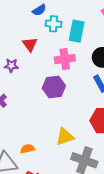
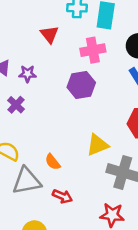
purple star: (11, 65) -> (27, 74), moved
orange semicircle: (27, 149) -> (53, 162), turned -112

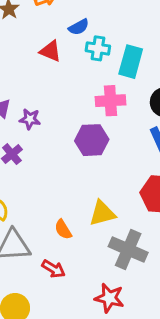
red triangle: (49, 34) -> (50, 51), moved, turned -36
orange semicircle: (53, 162) -> (63, 229), moved

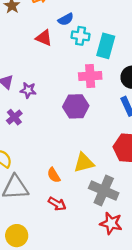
red arrow: (53, 269) -> (57, 204), moved
red star: (109, 298) -> (111, 223), moved

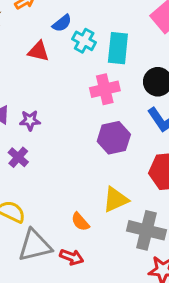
cyan cross: (81, 36) -> (84, 41), turned 30
purple hexagon: (76, 106) -> (114, 138), moved
red arrow: (57, 204) -> (72, 257), moved

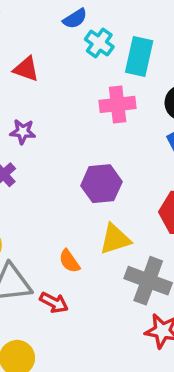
red triangle: (39, 51) -> (26, 69), moved
purple hexagon: (114, 138) -> (101, 184), moved

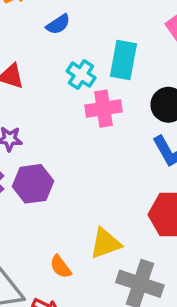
cyan cross: (99, 43) -> (81, 75), moved
purple hexagon: (101, 184) -> (33, 184), moved

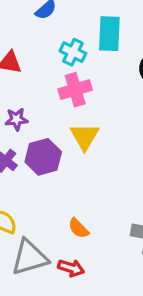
pink cross: (103, 109) -> (75, 90), moved
yellow triangle: (105, 243) -> (84, 136), moved, turned -32

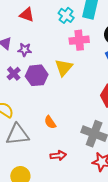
pink cross: (75, 90) -> (79, 40), moved
red arrow: (71, 268) -> (58, 155), moved, turned -35

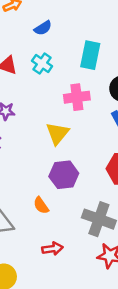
cyan cross: (66, 15) -> (42, 63), moved
purple hexagon: (37, 75) -> (64, 175), moved

